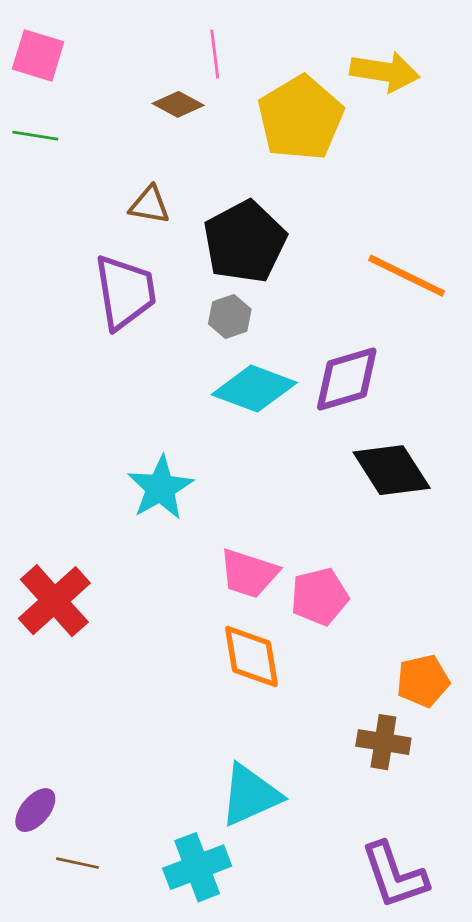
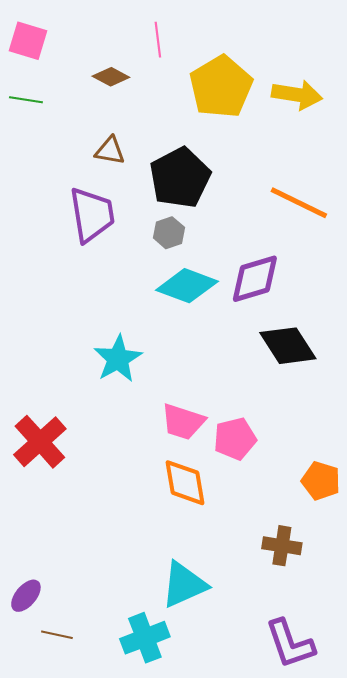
yellow arrow: (385, 72) -> (297, 95), moved
brown diamond: (178, 104) -> (111, 77), moved
orange pentagon: (423, 681) -> (321, 481), moved, turned 30

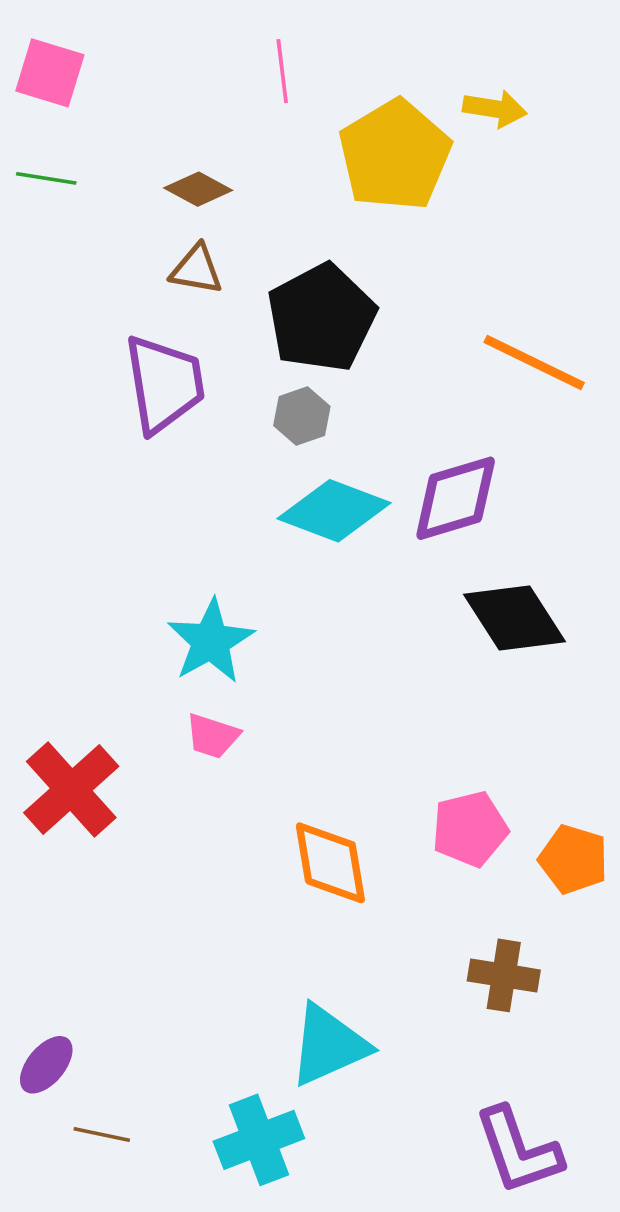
brown diamond: (111, 77) -> (198, 189), moved
yellow arrow: (297, 95) -> (495, 109), moved, size x0.7
pink trapezoid: (183, 422) -> (212, 736), moved, size x0.7
pink pentagon: (235, 439) -> (470, 829), moved

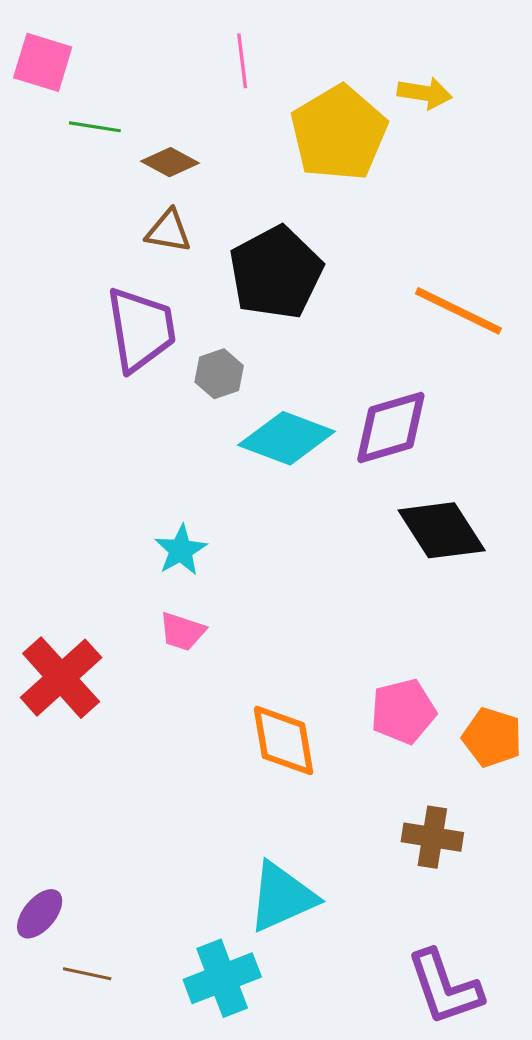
green line: (46, 178) -> (95, 127), moved
gray hexagon: (302, 416) -> (219, 374), moved
cyan star: (211, 641) -> (181, 550), size x0.7

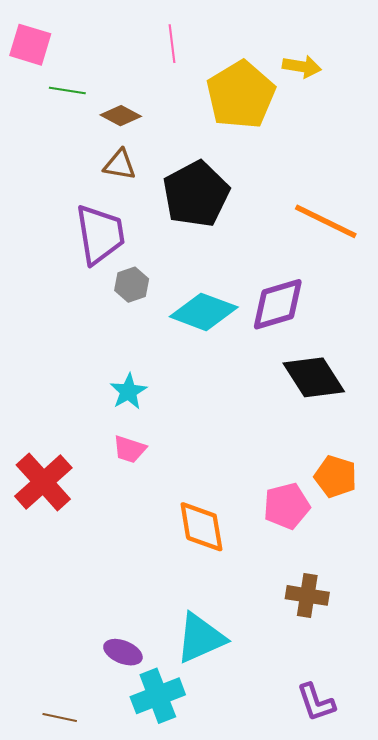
gray hexagon: (219, 374) -> (132, 285), moved
orange pentagon: (492, 737) -> (336, 477), moved
purple ellipse: (40, 914) -> (123, 652), moved, turned 72
brown line: (87, 974) -> (60, 718), moved
purple L-shape: (445, 987) -> (316, 702), size x0.7

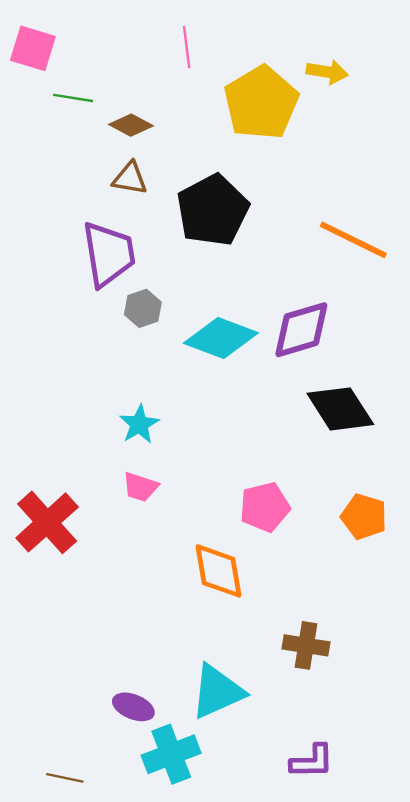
pink pentagon: (287, 506) -> (265, 507), moved
brown cross: (307, 595) -> (306, 645), moved
purple L-shape: (316, 702) -> (312, 761), moved, turned -72

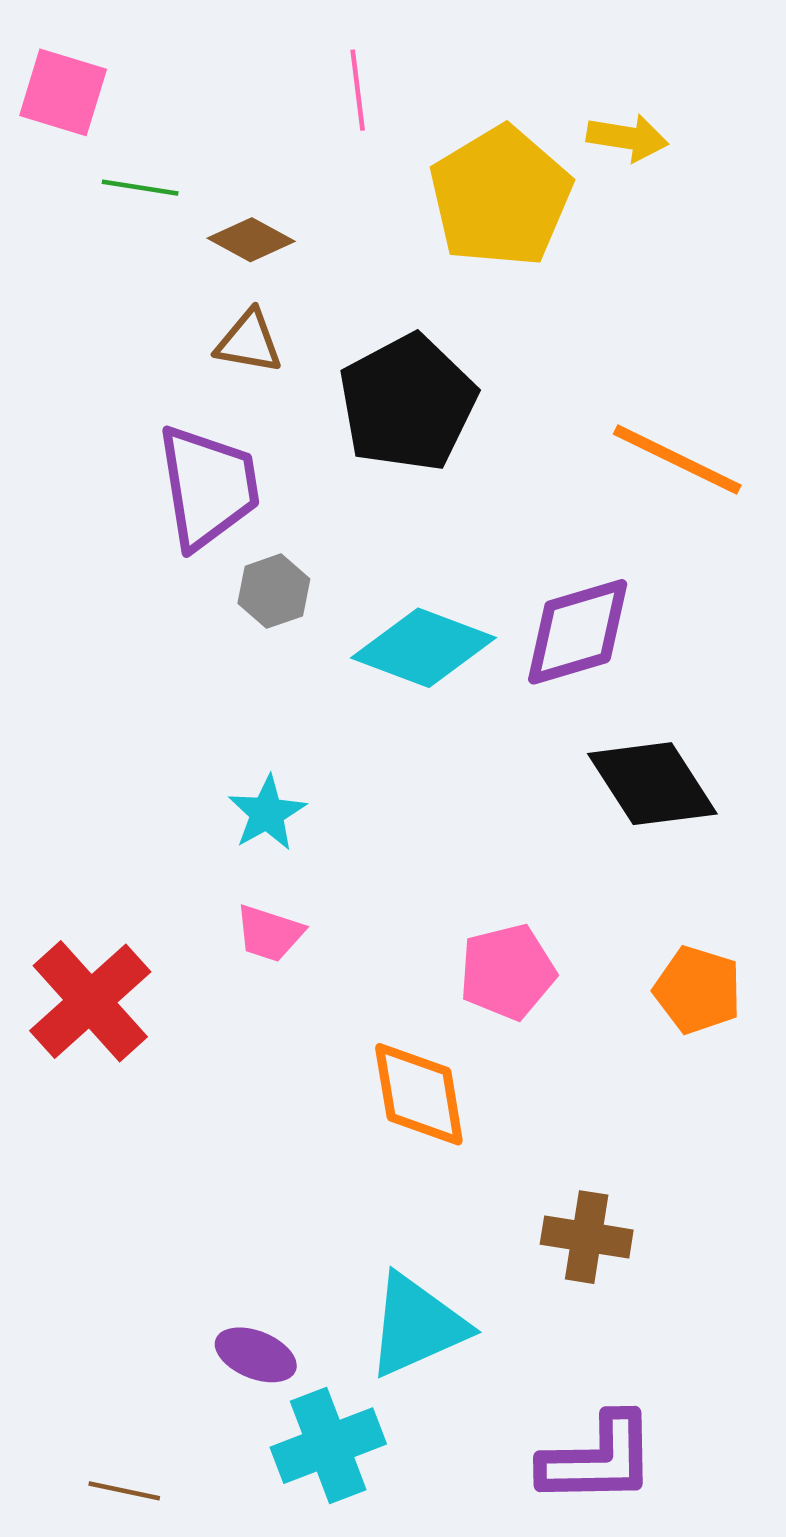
purple L-shape: (312, 761) -> (598, 1459), size x1.4

